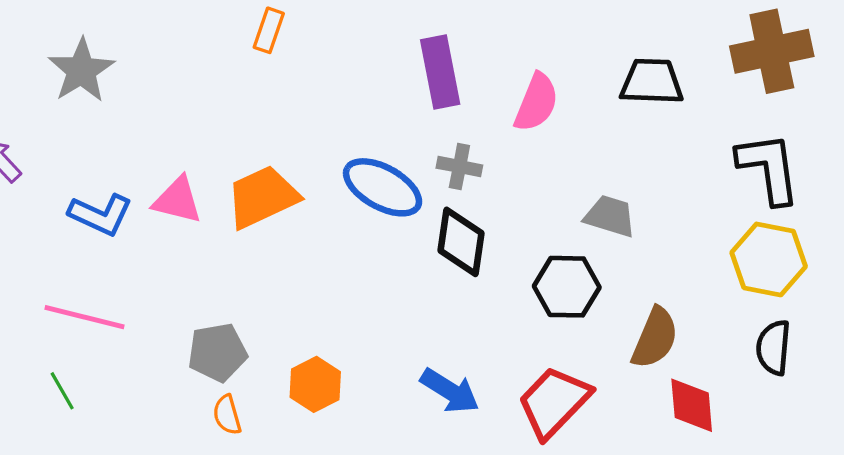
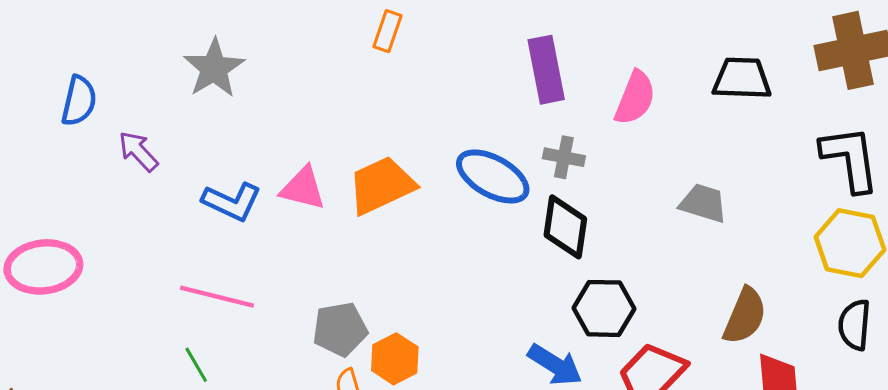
black hexagon: (567, 287) -> (604, 308), moved
orange hexagon: (315, 384) -> (395, 359), moved

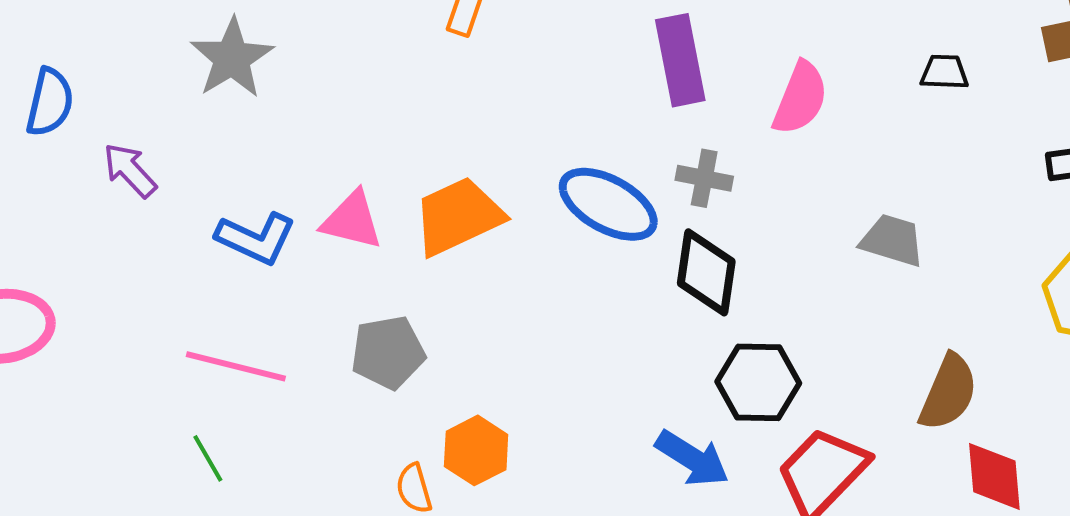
black trapezoid: (742, 79) -> (944, 72), size x0.6
gray pentagon: (340, 329) -> (388, 352), moved

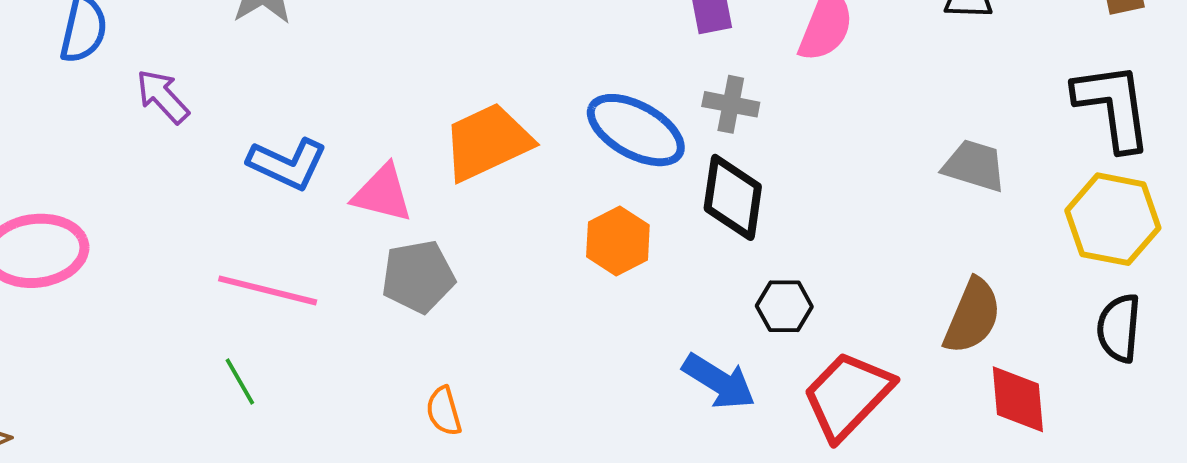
pink triangle: (352, 220) -> (382, 193), moved
gray trapezoid: (892, 240) -> (974, 166), moved
black hexagon: (758, 382) -> (784, 306), size x0.7
orange hexagon: (476, 450) -> (618, 241), moved

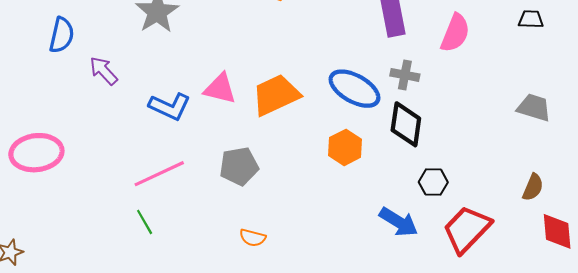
pink triangle: (382, 193) -> (220, 89), moved
pink line: (268, 290) -> (159, 174), turned -39
brown semicircle: (972, 316) -> (533, 187), size x0.7
orange semicircle: (444, 411) -> (253, 238), turned -60

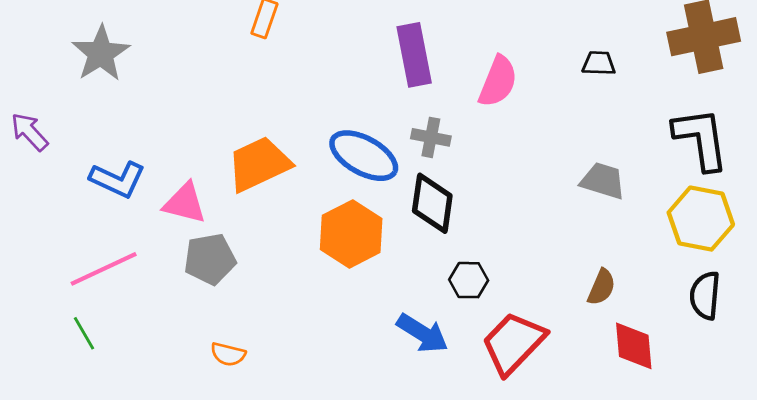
pink triangle: (220, 89) -> (185, 203), moved
orange hexagon: (345, 147) -> (351, 234), size x1.4

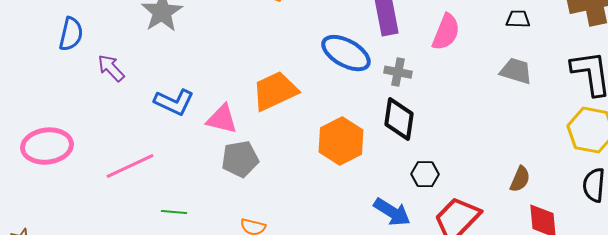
blue ellipse: (364, 156) -> (346, 53), moved
gray trapezoid: (603, 181) -> (516, 71), moved
pink line: (104, 269) -> (130, 166), moved
green line: (84, 333) -> (174, 212), moved, turned -55

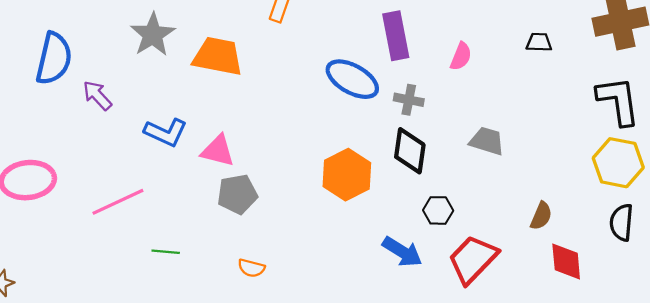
pink semicircle: (446, 32) -> (461, 56), size x0.7
blue semicircle: (71, 34) -> (54, 59), size x1.4
gray trapezoid: (516, 71) -> (487, 141), moved
orange trapezoid: (275, 91) -> (218, 56), moved, turned 36

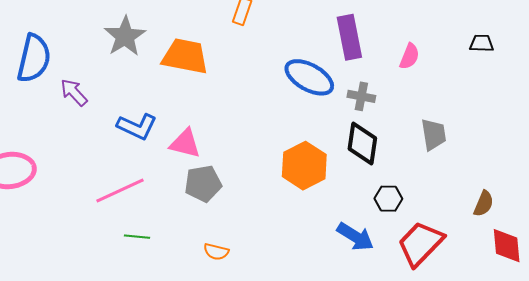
gray trapezoid: (487, 141) -> (433, 134), turned 64
pink line: (118, 202) -> (120, 191), moved

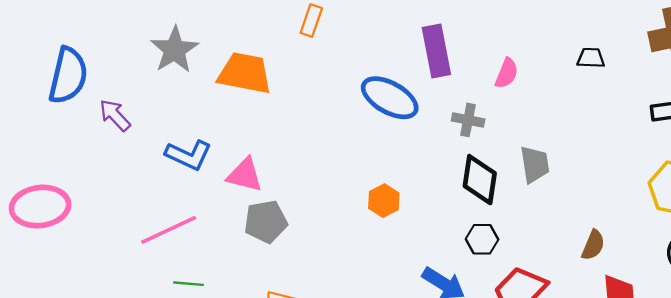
gray cross: (361, 96) -> (468, 120), moved
black diamond: (362, 143) -> (480, 180), moved
orange hexagon: (304, 166) -> (384, 201), size x0.6

